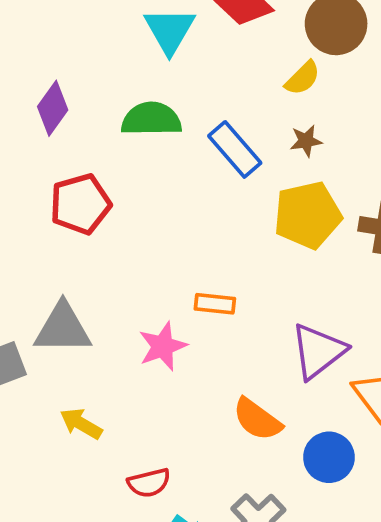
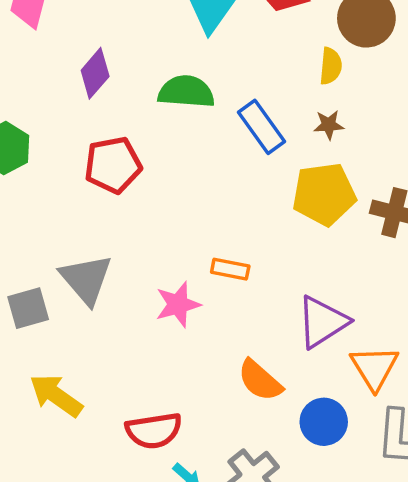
yellow semicircle: (303, 78) -> (331, 66), turned -45
gray triangle: (63, 328) -> (86, 279), turned 44
yellow arrow: (81, 424) -> (56, 395), moved, size x1.4
red semicircle: (149, 483) -> (154, 431), size x1.4

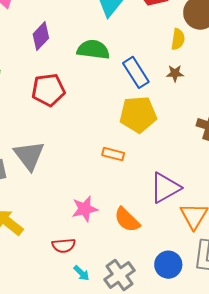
yellow pentagon: (324, 194) -> (138, 114), moved
pink star: (178, 304) -> (85, 209), moved
blue circle: (324, 422) -> (168, 265), moved
red semicircle: (154, 431) -> (64, 246), size x0.7

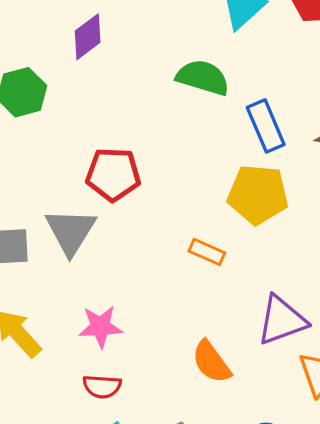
purple diamond: (41, 36) -> (88, 37), moved
red pentagon: (48, 90) -> (113, 174), moved
pink star: (85, 209) -> (100, 327), moved

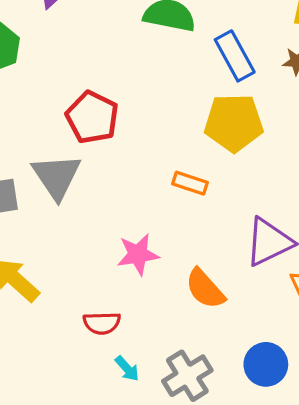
red pentagon: (113, 174) -> (92, 117), turned 30
pink star: (100, 327) -> (138, 254), moved

